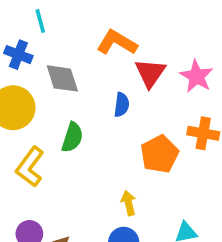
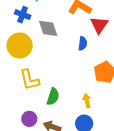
green semicircle: (72, 137) -> (53, 97), moved
yellow L-shape: (30, 167) -> (30, 80), turned -50

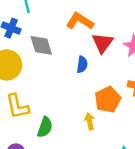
yellow arrow: (87, 101) -> (90, 121), moved

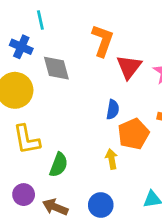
orange L-shape: (80, 21) -> (103, 41), turned 76
blue semicircle: (82, 65) -> (113, 110), moved

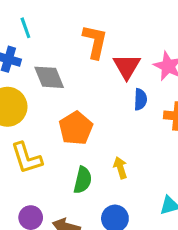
blue semicircle: (113, 110) -> (140, 99), moved
orange pentagon: (133, 134) -> (76, 128), moved
green semicircle: (59, 165) -> (83, 180), moved

